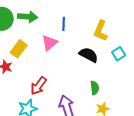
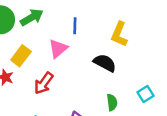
green arrow: (28, 17) -> (32, 17), turned -36
cyan square: (119, 54) -> (146, 94), moved
red arrow: (39, 86) -> (44, 83), moved

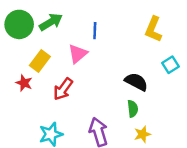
yellow L-shape: (119, 34) -> (153, 29), moved
black semicircle: (105, 63) -> (136, 82), moved
cyan square: (146, 94) -> (170, 65), moved

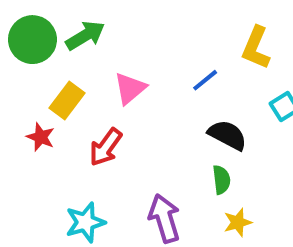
blue line: (95, 31) -> (205, 80), moved, turned 49

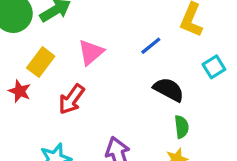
green semicircle: (221, 180) -> (182, 127), moved

